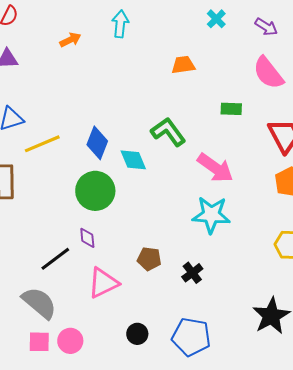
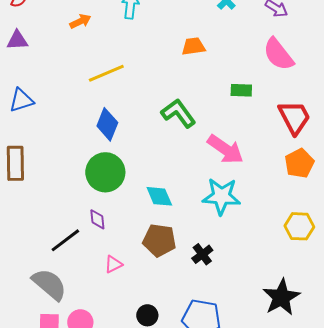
yellow line: (42, 144) -> (106, 73), moved
cyan diamond: (133, 160) -> (159, 196), moved
brown pentagon: (149, 259) -> (159, 240), size x1.4
pink triangle: (103, 283) -> (113, 264), size x0.6

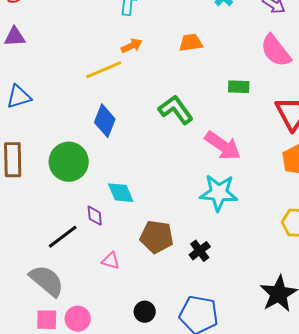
orange arrow: (80, 21) -> (132, 46), moved
green circle: (105, 172) -> (69, 162), moved
cyan diamond: (159, 196) -> (121, 193), moved
pink triangle: (113, 264) -> (111, 261), turned 42

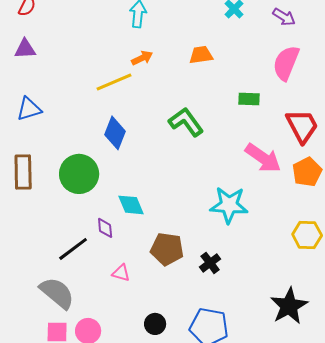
pink semicircle: (276, 51) -> (286, 63), turned 60
pink arrow: (223, 146) -> (263, 158), moved

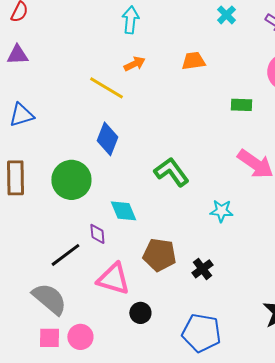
yellow line: (114, 82) -> (106, 88), turned 54
green L-shape: (186, 122) -> (171, 172), moved
cyan star: (229, 205) -> (221, 211), size x0.6
pink triangle: (121, 273) -> (113, 279), size x1.8
black circle: (155, 324) -> (140, 313), moved

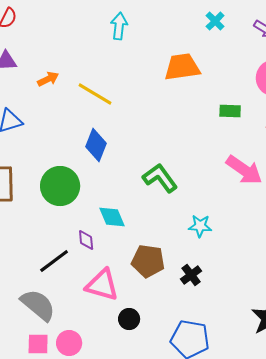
orange trapezoid: (193, 61) -> (182, 67), size x1.5
orange arrow: (134, 64) -> (48, 79), moved
cyan star: (221, 211) -> (200, 226), moved

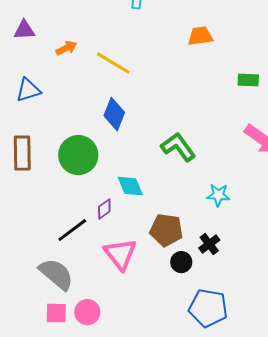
orange trapezoid: (182, 67) -> (200, 36), size x0.7
purple diamond: (86, 240) -> (104, 209), turned 60
pink triangle: (102, 285) -> (120, 254), turned 36
black circle: (129, 319) -> (181, 262), moved

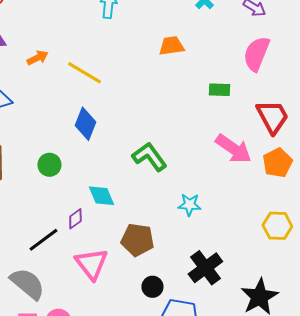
green circle: (78, 155) -> (49, 165), size x0.6
black cross: (209, 244) -> (205, 268), moved, size x1.6
black circle: (181, 262) -> (152, 287), moved

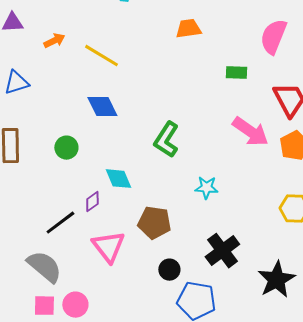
blue diamond: (85, 124) -> (102, 107), turned -48
green L-shape: (149, 157) -> (166, 140), turned -111

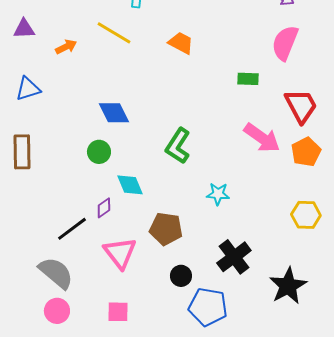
orange trapezoid: (188, 29) -> (181, 43), moved, turned 36
yellow line: (101, 56) -> (114, 33), moved
green circle: (66, 148) -> (99, 152), moved
pink circle: (75, 305) -> (57, 311), moved
pink square: (44, 306) -> (118, 312), moved

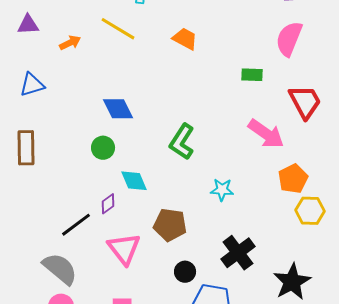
orange pentagon: (306, 152) -> (293, 179), moved

